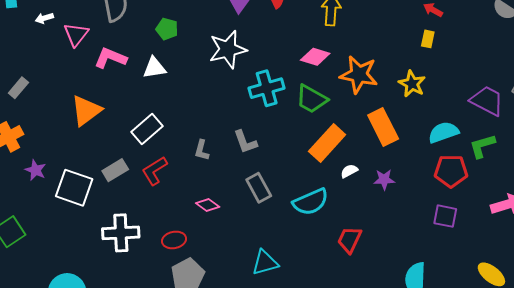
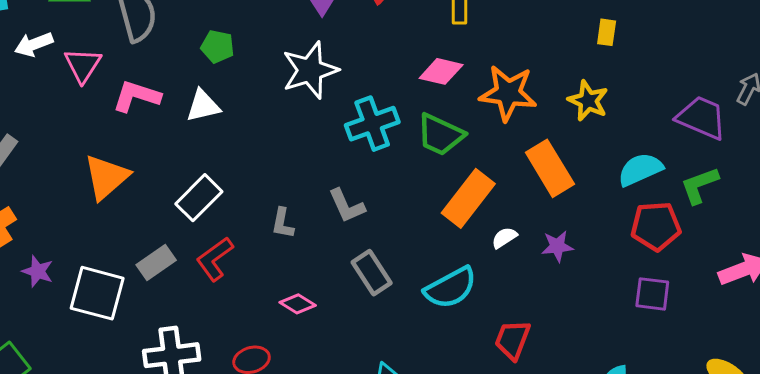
white arrow: (44, 18) -> (34, 44), size x1.4

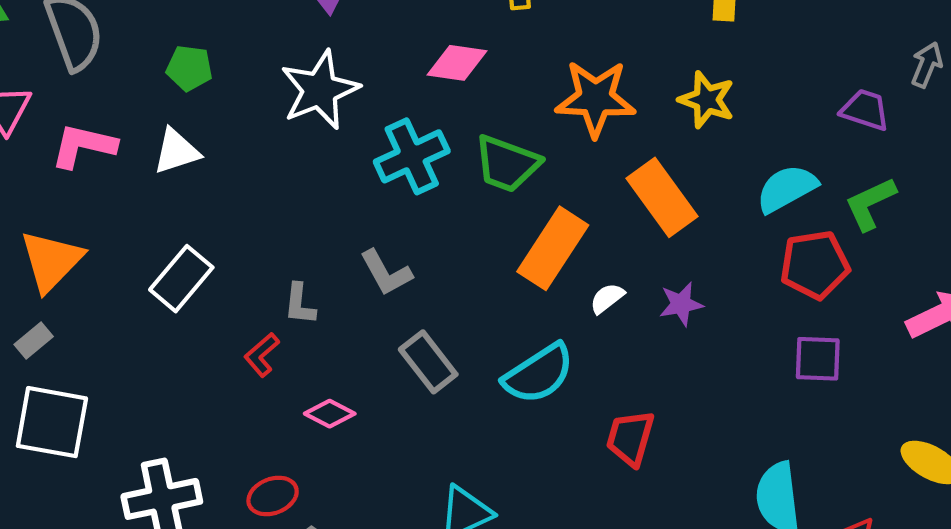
pink diamond: (441, 71) -> (457, 63), moved
purple trapezoid: (702, 118) -> (865, 110), size x0.7
red L-shape: (215, 259) -> (262, 355), moved, size x0.7
gray rectangle: (156, 262) -> (34, 340), moved, size x0.7

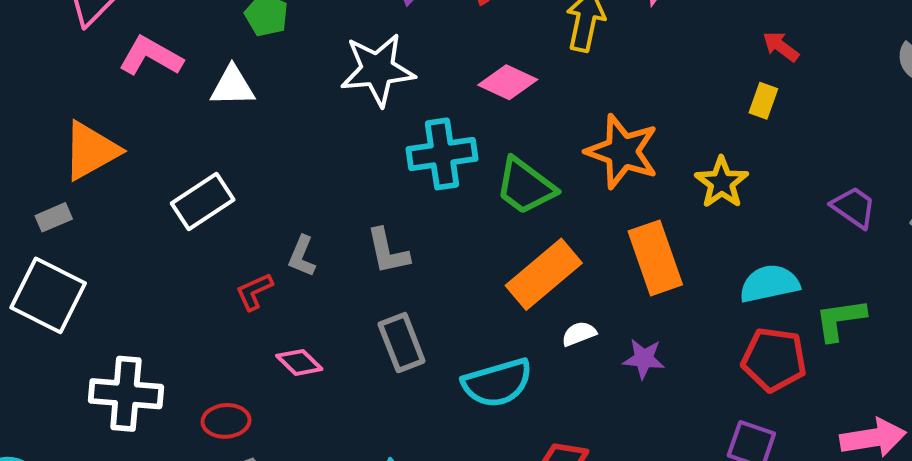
purple trapezoid: (865, 110) -> (854, 207), moved

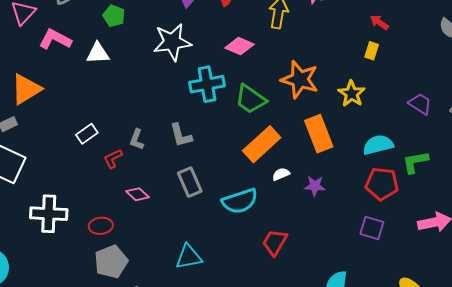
white rectangle: (203, 202) -> (87, 134), moved, size x0.7

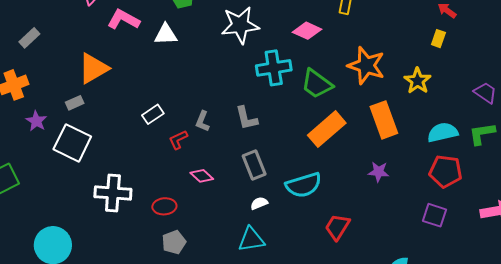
green L-shape: (415, 162) -> (482, 134), moved
white semicircle: (281, 174) -> (259, 203), moved
gray pentagon: (111, 262) -> (174, 242), size x0.7

